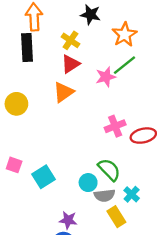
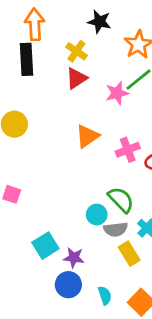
orange triangle: (63, 92) -> (87, 136), moved
cyan square: (43, 177) -> (45, 246), moved

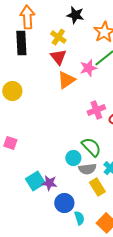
red triangle: (76, 78) -> (58, 57), turned -36
orange triangle: (87, 136) -> (66, 80), moved
purple star: (74, 258) -> (49, 183), moved
blue circle: (68, 285) -> (64, 203), moved

